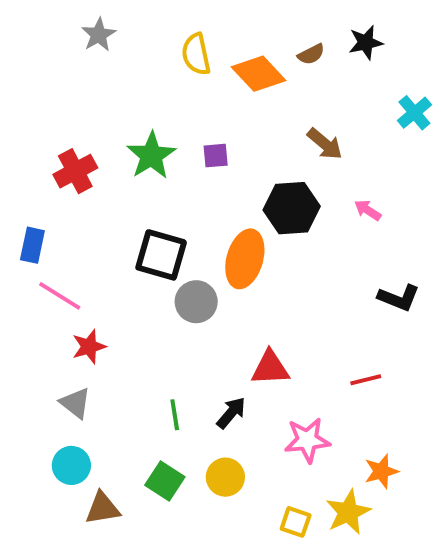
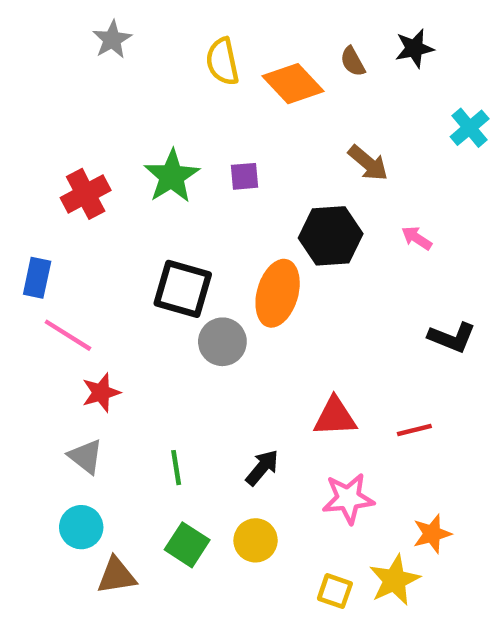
brown semicircle: (311, 54) -> (353, 62), turned 88
red triangle: (270, 368) -> (335, 417), moved
green line: (175, 415) -> (176, 468), moved

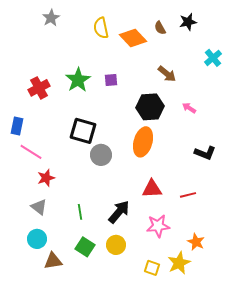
orange ellipse: (278, 293) -> (143, 142), moved
black arrow: (262, 468) -> (119, 212), size x1.4
orange star: (432, 534) -> (196, 242), turned -30

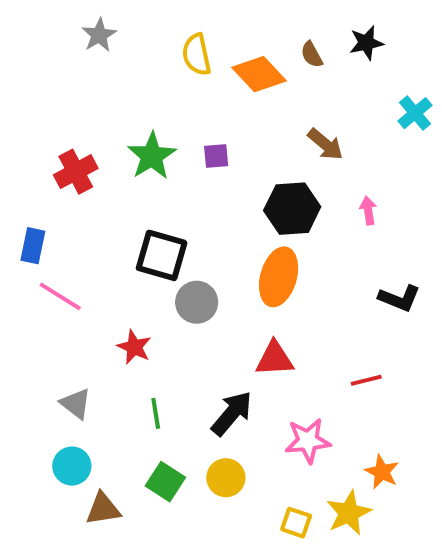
pink arrow: (189, 108) -> (368, 211), turned 48
red star: (46, 178) -> (134, 347), moved, turned -30
red triangle: (152, 189) -> (275, 359), moved

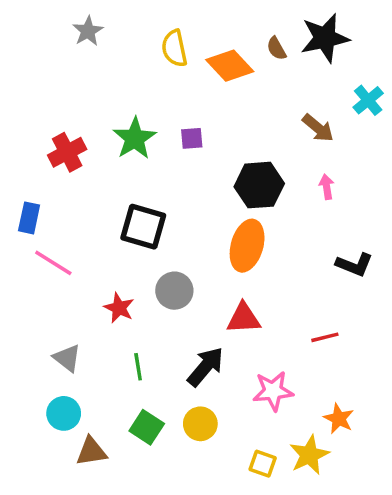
black star: (366, 43) -> (325, 38), size x1.6
brown arrow: (325, 144) -> (318, 128), moved
gray circle: (197, 302) -> (174, 291), moved

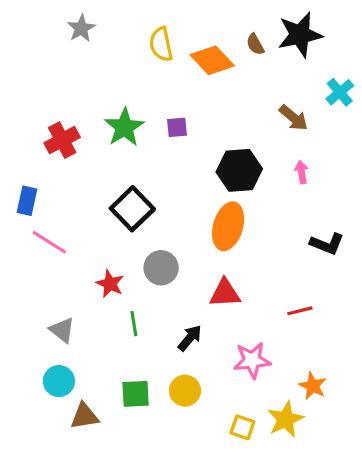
black square: (143, 227) -> (132, 209), turned 30
green line: (138, 367) -> (134, 324), moved
black arrow: (206, 367) -> (190, 338), size x0.7
green square: (147, 427) -> (136, 394), turned -36

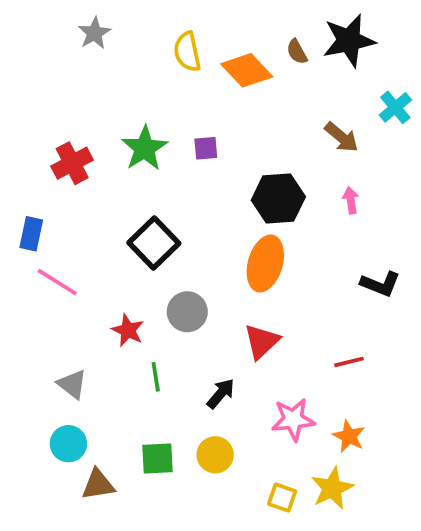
red triangle: (225, 293) -> (262, 341), turned -40
orange star: (313, 386) -> (349, 436), moved

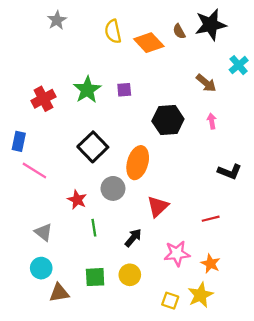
orange ellipse: (265, 263) -> (138, 163), moved

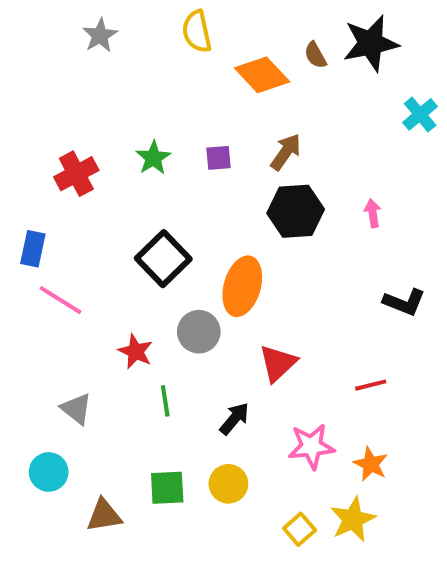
yellow semicircle: (113, 31) -> (197, 31), moved
brown arrow: (206, 83) -> (286, 152), moved, turned -95
green star: (87, 90) -> (153, 158), size x0.7
cyan circle: (41, 268) -> (49, 472), moved
yellow square: (170, 301) -> (300, 529), turned 30

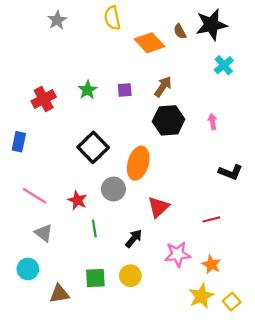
cyan cross: (420, 114) -> (224, 65), moved
pink line: (61, 300) -> (35, 196), moved
yellow square: (300, 529) -> (232, 302), moved

